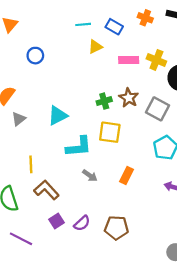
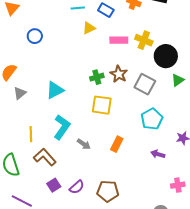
cyan L-shape: (79, 147) -> (62, 127), moved, turned -50

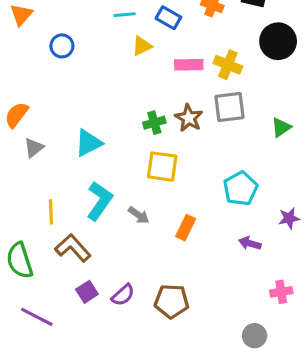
blue circle: (35, 36) -> (62, 46), moved
black circle: (166, 56) -> (278, 41), moved
gray square: (145, 84) -> (229, 107), moved, turned -35
gray arrow: (84, 144) -> (139, 215), moved

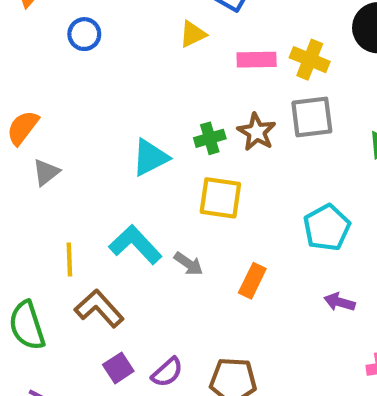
cyan triangle: (89, 143) -> (150, 157), moved
cyan L-shape: (99, 201) -> (135, 245), turned -78

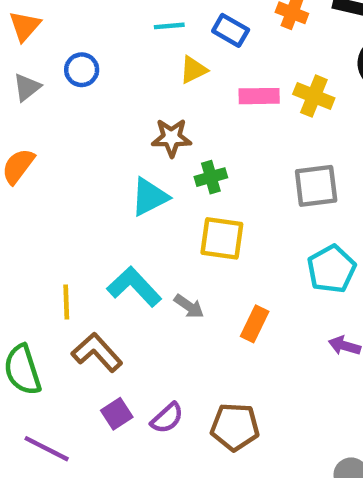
gray square: (312, 117) -> (316, 186), moved
brown star: (257, 132) -> (171, 138), moved, turned -30
gray triangle: (46, 172) -> (27, 87), moved

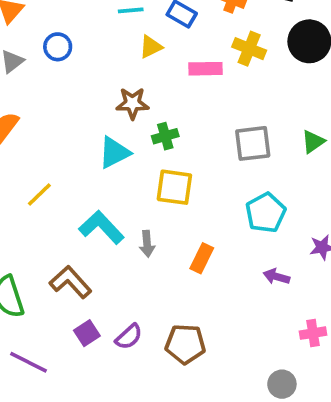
yellow cross: (314, 96) -> (249, 49), moved
yellow line: (66, 302) -> (39, 194), moved, turned 48
gray arrow: (189, 306) -> (147, 244), turned 50

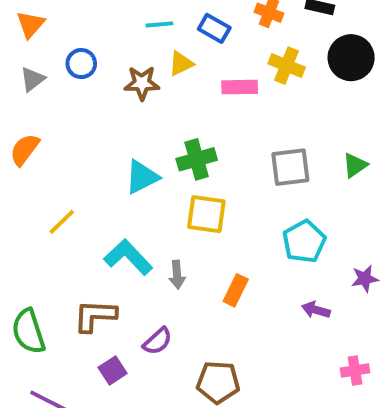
brown star: (132, 103) -> (142, 83), moved
green cross: (165, 136) -> (197, 159), size x1.4
brown L-shape: (70, 282) -> (95, 316), turned -45
purple semicircle: (129, 337) -> (158, 341), moved

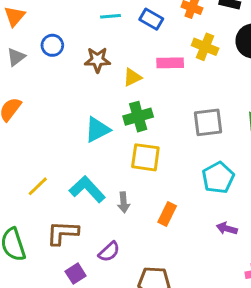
yellow triangle: (181, 64) -> (132, 77), moved
yellow line: (62, 222) -> (38, 186), moved

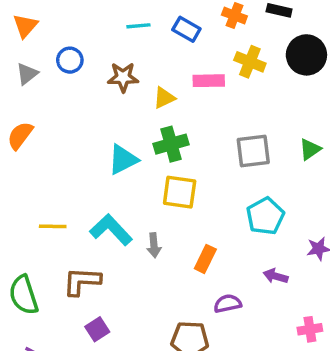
yellow line: (38, 186) -> (53, 226), turned 45
purple semicircle: (109, 252) -> (228, 304), moved, turned -150

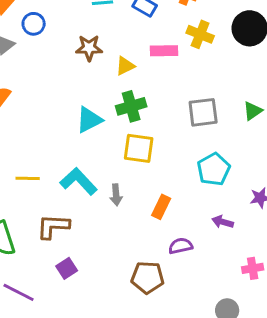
blue circle: (70, 60) -> (34, 24), moved

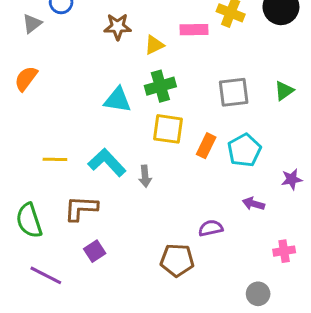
cyan triangle: (89, 120) -> (118, 100), turned 36
orange rectangle: (161, 207) -> (206, 146), moved

